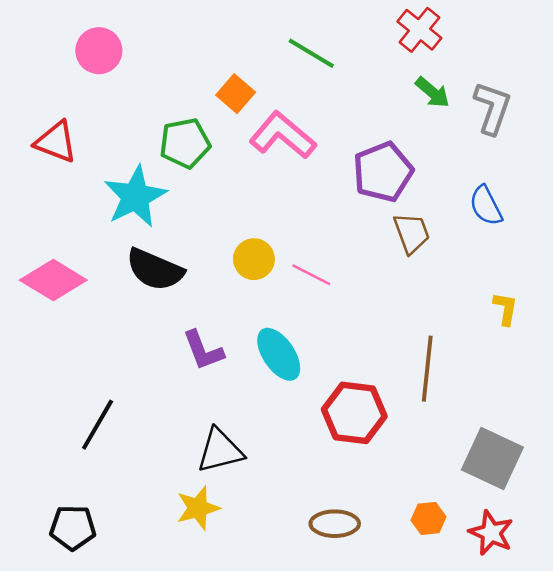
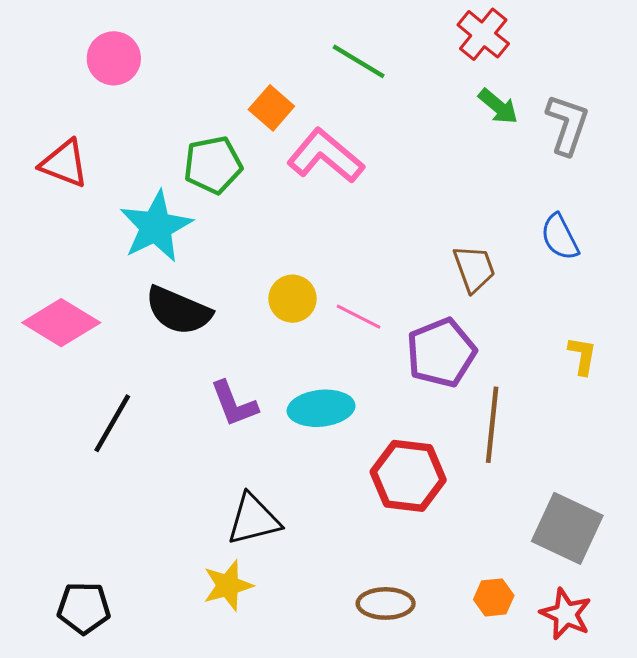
purple pentagon: (383, 172) -> (441, 353), moved
cyan ellipse: (279, 354) -> (321, 408), turned -62
black line: (98, 425) -> (112, 423), moved

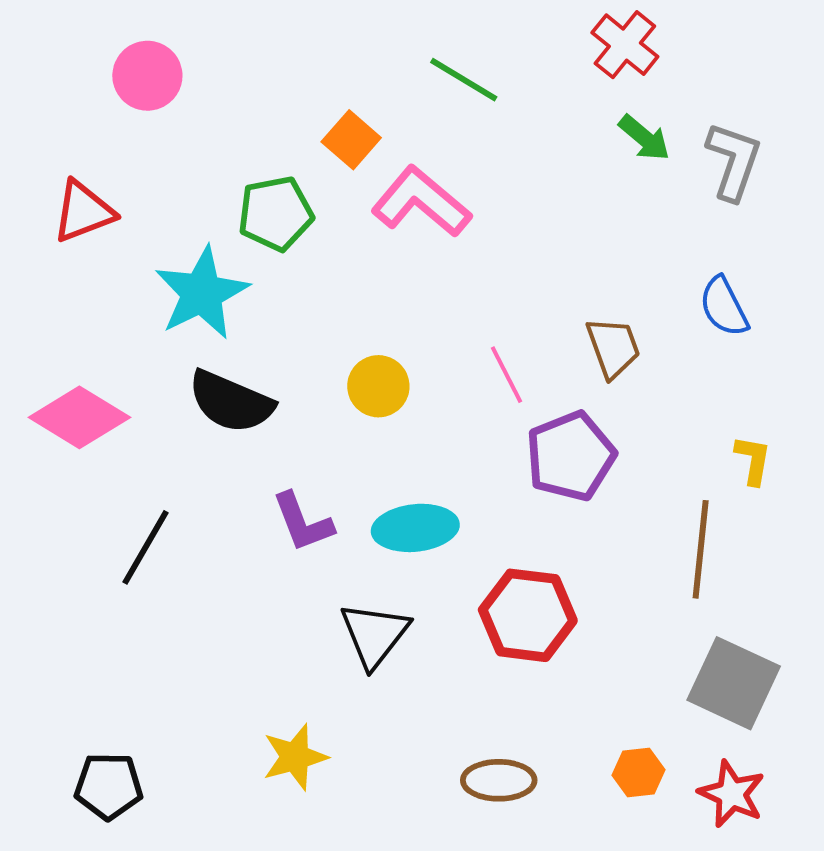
red triangle: (64, 163) -> (83, 212), turned -42
pink line: (359, 317) -> (506, 375), moved, turned 36
brown line: (492, 425) -> (701, 549), moved
black triangle: (253, 519) -> (374, 635), moved, turned -38

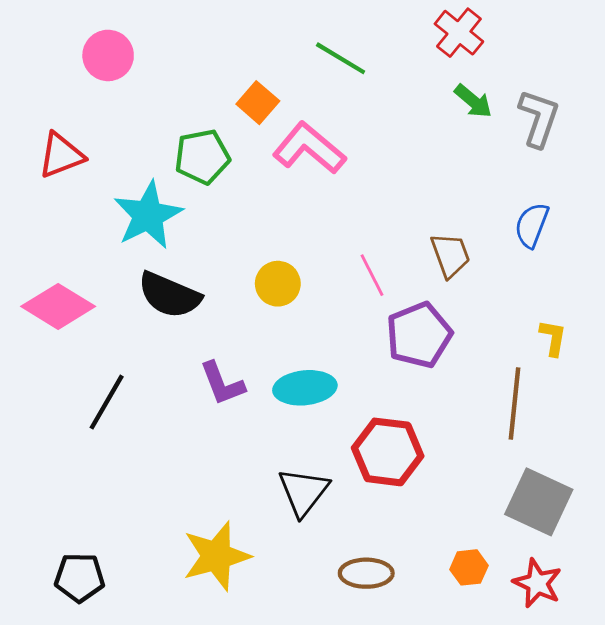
blue semicircle: (724, 307) -> (532, 225), turned 48
black triangle: (374, 635) -> (303, 492), moved
yellow star: (295, 757) -> (216, 556), size x1.4

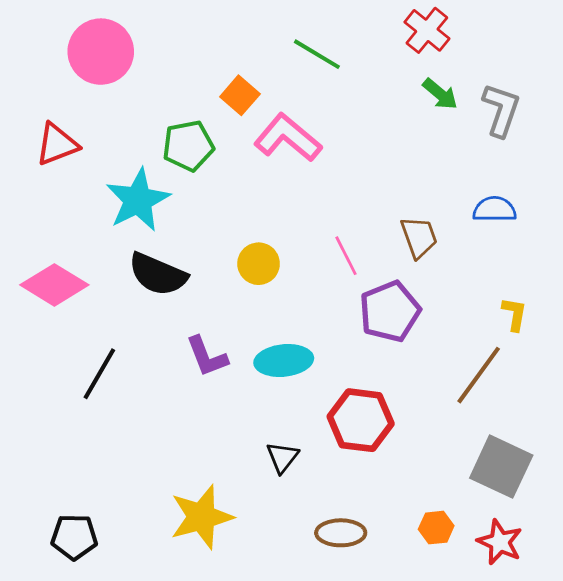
pink circle: (108, 55) -> (101, 52), size x1.4
blue semicircle: (532, 225) -> (495, 209), turned 69
brown line: (515, 403) -> (479, 375), turned 30
black triangle: (303, 492) -> (282, 457), size x0.7

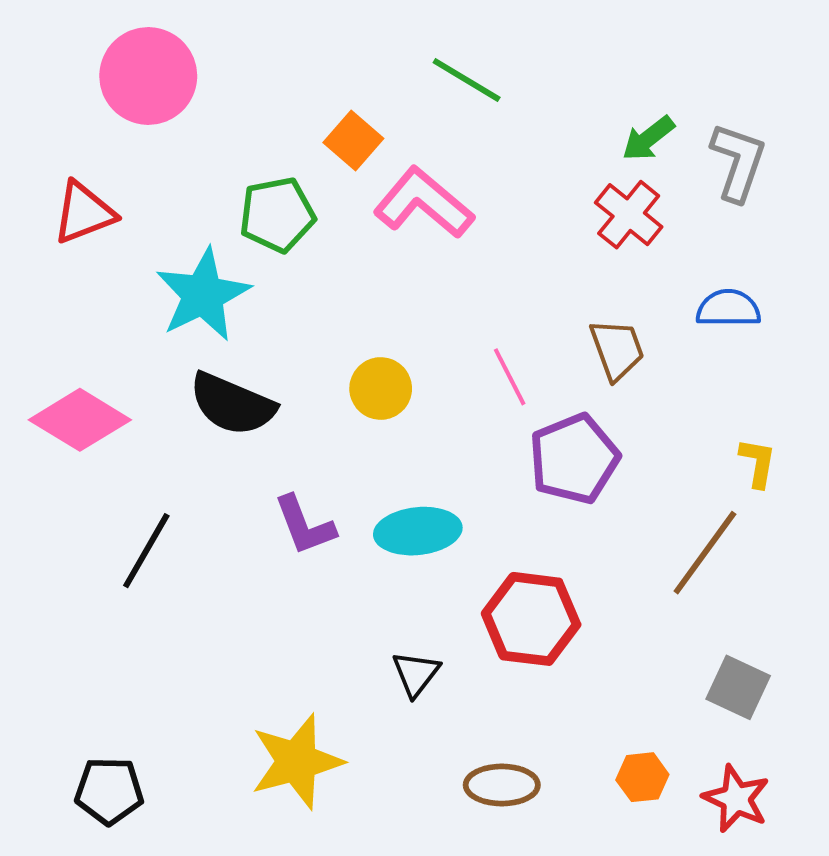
red cross: (427, 30) -> (629, 215), moved
green arrow: (440, 94) -> (648, 138), turned 102
gray square: (501, 467) -> (738, 687), size x0.7

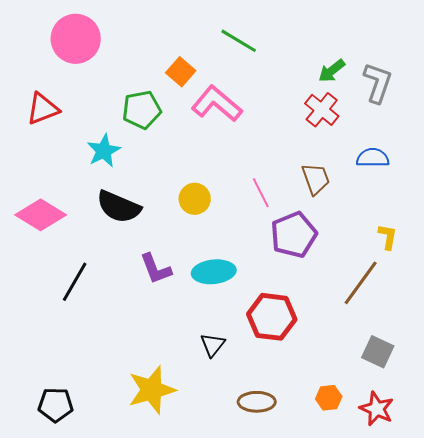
cyan star: (203, 295) -> (104, 151), size x0.7

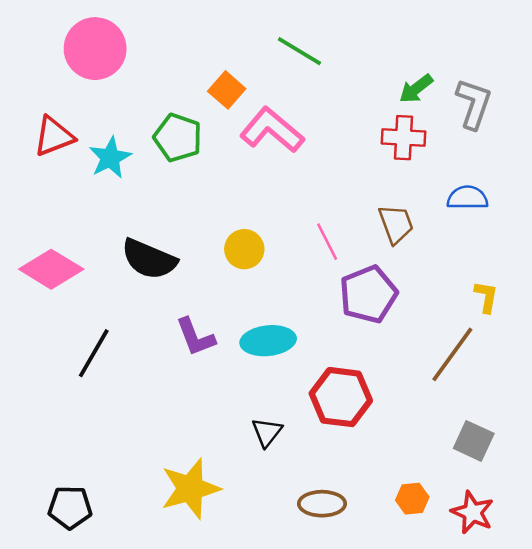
green pentagon: (142, 110) -> (178, 138), turned 30
red cross: (322, 110) -> (404, 138), turned -36
cyan star: (104, 151) -> (110, 158), moved

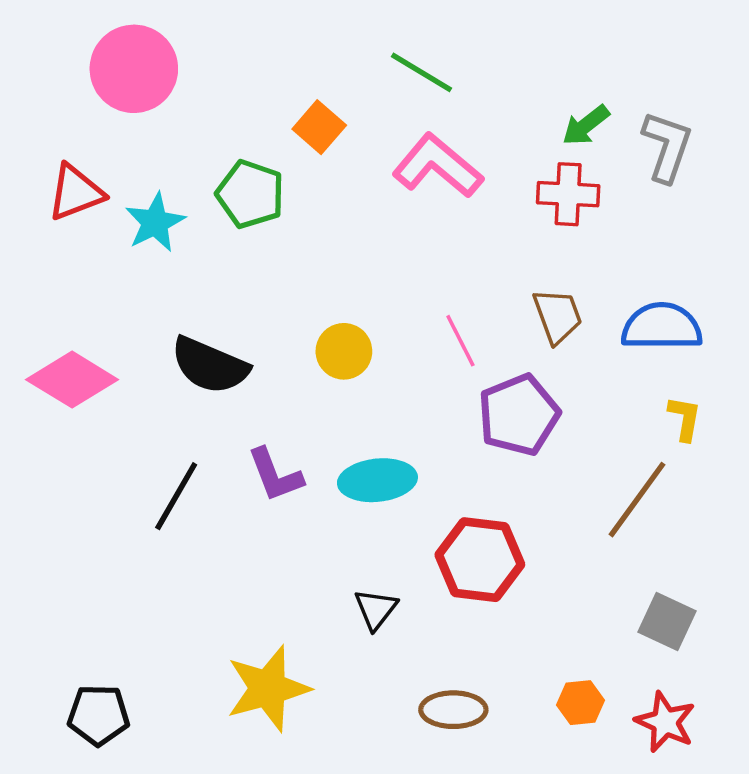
pink L-shape: (272, 130) -> (437, 166), moved
blue semicircle: (467, 198) -> (662, 327), moved, size x1.4
black line: (94, 353) -> (176, 496), moved

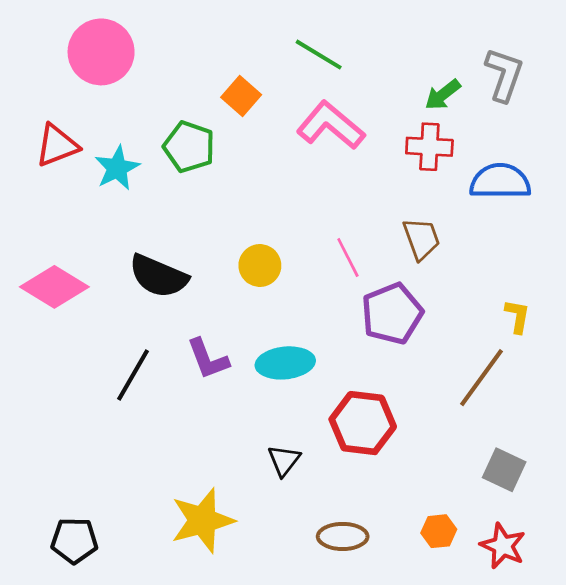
gray L-shape: (667, 147) -> (504, 75), moved
blue semicircle: (662, 327) -> (500, 181), moved

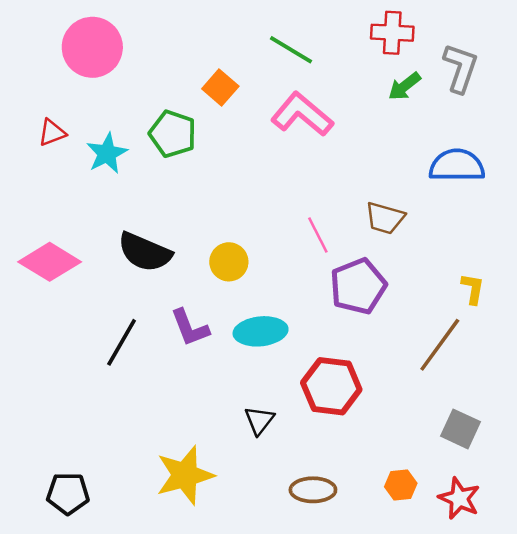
red triangle: (57, 145) -> (52, 133), size x0.7
red cross: (429, 147) -> (392, 33), moved
brown trapezoid: (421, 239) -> (385, 218), turned 126
yellow circle: (260, 266) -> (229, 262), moved

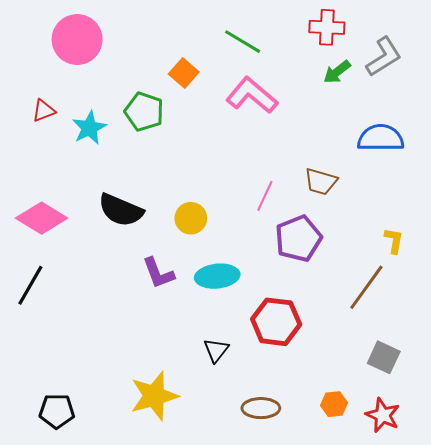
gray L-shape: (460, 68) -> (384, 57), turned 39
pink line: (318, 235) -> (265, 196), turned 52
black line: (122, 342) -> (30, 285), moved

